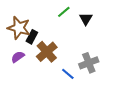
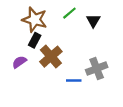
brown star: (19, 28) -> (35, 20), moved
blue line: (68, 74) -> (74, 81), turned -40

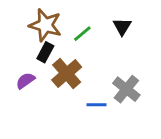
green line: (69, 13) -> (82, 34), moved
gray cross: (97, 69) -> (126, 89), turned -30

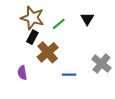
purple semicircle: (25, 81) -> (22, 73), moved, turned -64
gray cross: (126, 89) -> (101, 64), moved

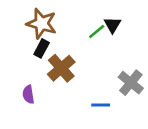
green line: (59, 24) -> (97, 31), moved
blue line: (69, 75) -> (101, 105), moved

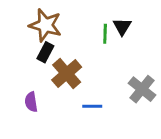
green line: (97, 31) -> (105, 34), turned -48
blue line: (101, 105) -> (92, 106), moved

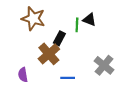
black triangle: (122, 27) -> (89, 20), turned -40
black rectangle: (45, 52) -> (59, 38), moved

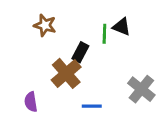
brown star: (33, 19) -> (45, 25), size x0.7

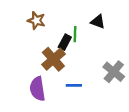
green line: (104, 34) -> (75, 34), moved
purple semicircle: (31, 102) -> (37, 89), moved, size x1.5

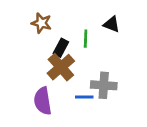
black rectangle: (65, 42) -> (61, 48), moved
gray cross: (114, 72) -> (104, 85), moved, turned -35

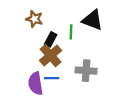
black triangle: (112, 24) -> (92, 20), size x1.5
blue line: (84, 97) -> (52, 78), moved

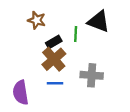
black rectangle: (51, 39) -> (54, 42), turned 32
purple semicircle: (35, 83) -> (21, 92), moved

